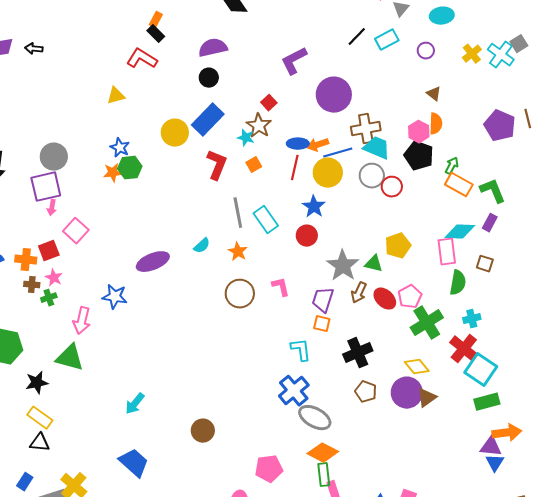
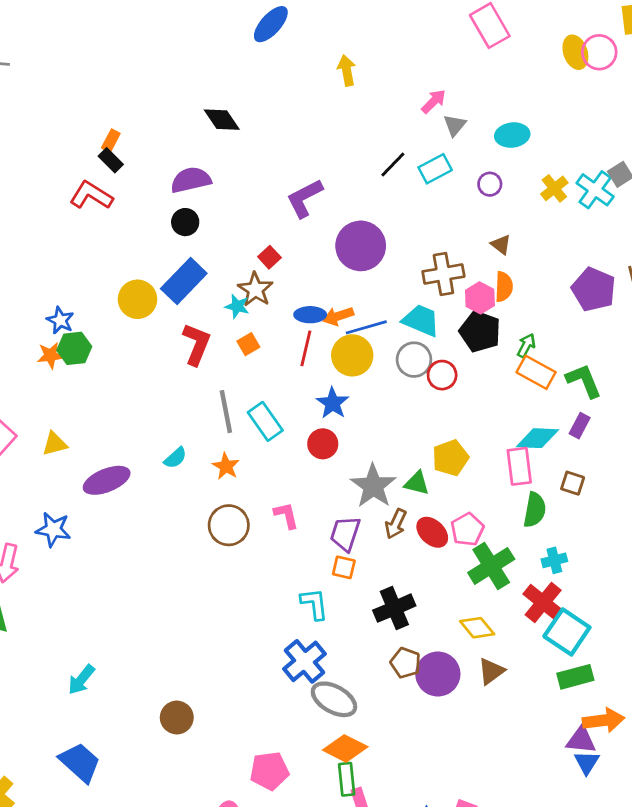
yellow triangle: (116, 96) -> (55, 444), moved
brown cross: (366, 129) -> (443, 274), moved
purple circle: (407, 393) -> (438, 674), moved

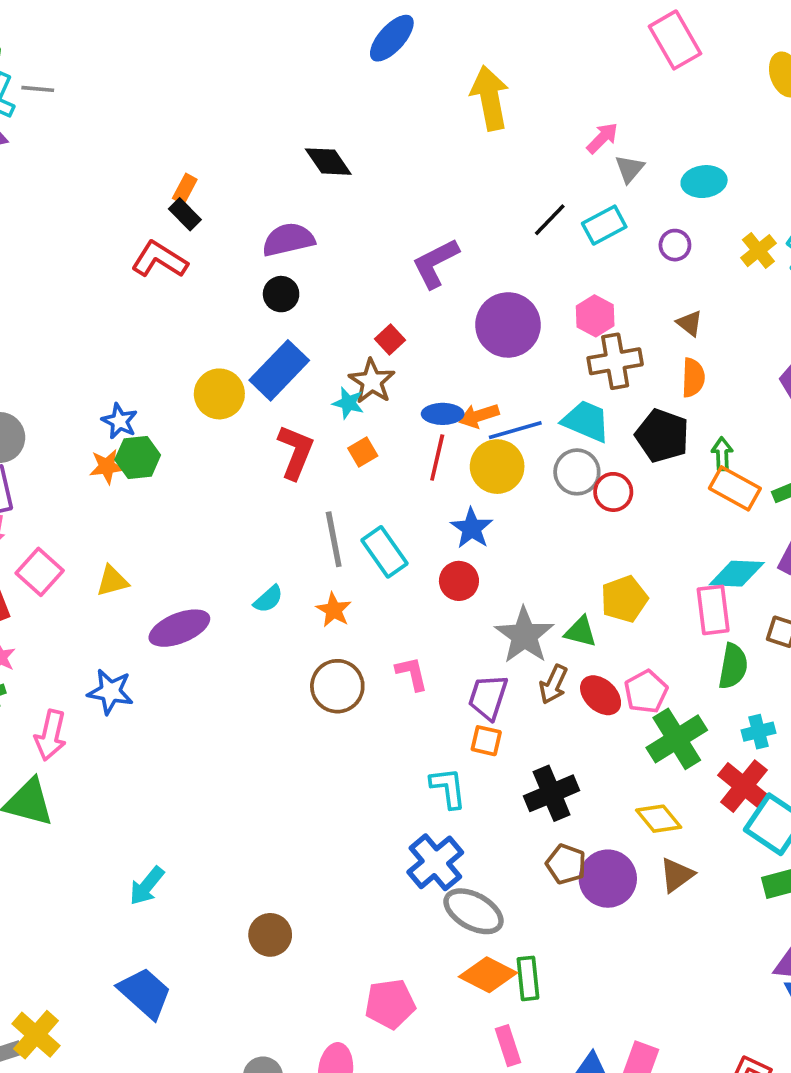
yellow arrow: (347, 70) -> (490, 98), size x1.6
pink hexagon: (480, 298) -> (595, 316), moved
green arrow: (526, 346) -> (722, 454), turned -30
green rectangle: (347, 779) -> (528, 978), moved

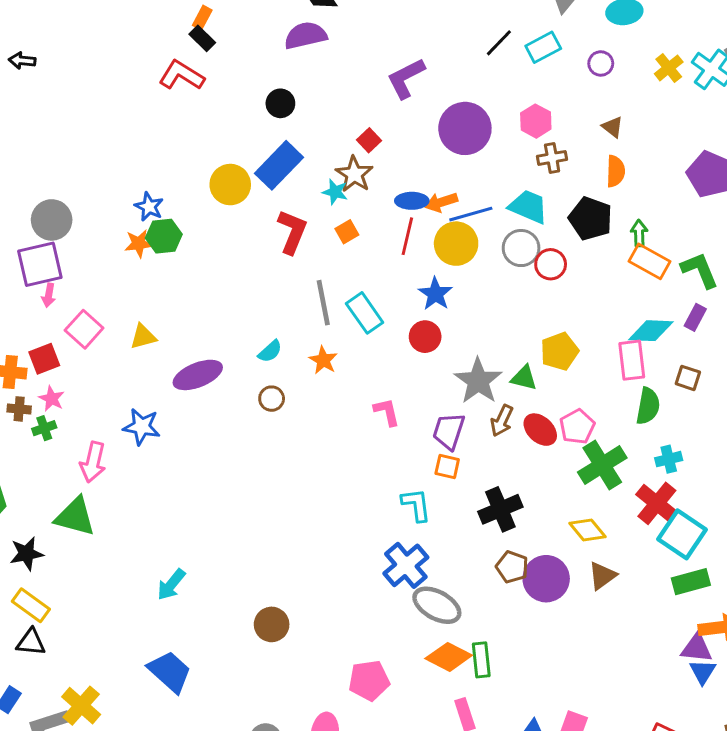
purple semicircle: (288, 240) -> (306, 35), moved
brown cross: (615, 361) -> (552, 158), size x0.7
brown circle: (337, 686) -> (272, 399), moved, size x0.6

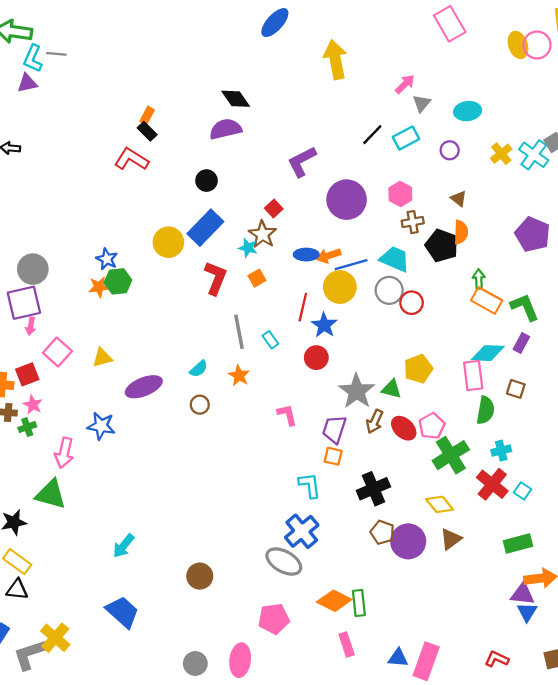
black pentagon: (590, 218) -> (442, 246), moved
red line: (407, 236) -> (303, 307), moved
cyan rectangle: (365, 313) -> (270, 340), size x0.6
cyan square: (682, 534) -> (522, 491), moved, size x0.5
gray ellipse: (437, 605) -> (284, 562), moved

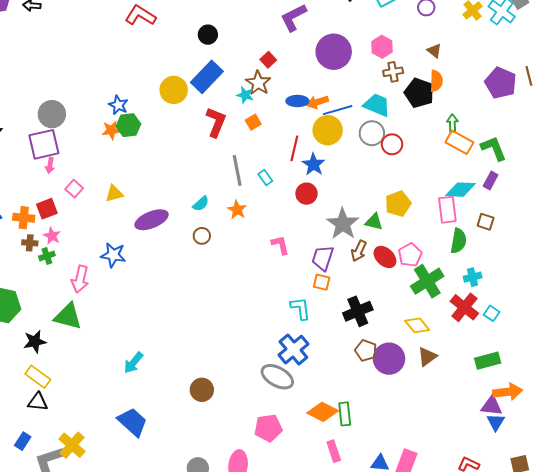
pink square: (57, 352) -> (74, 189), size x0.7

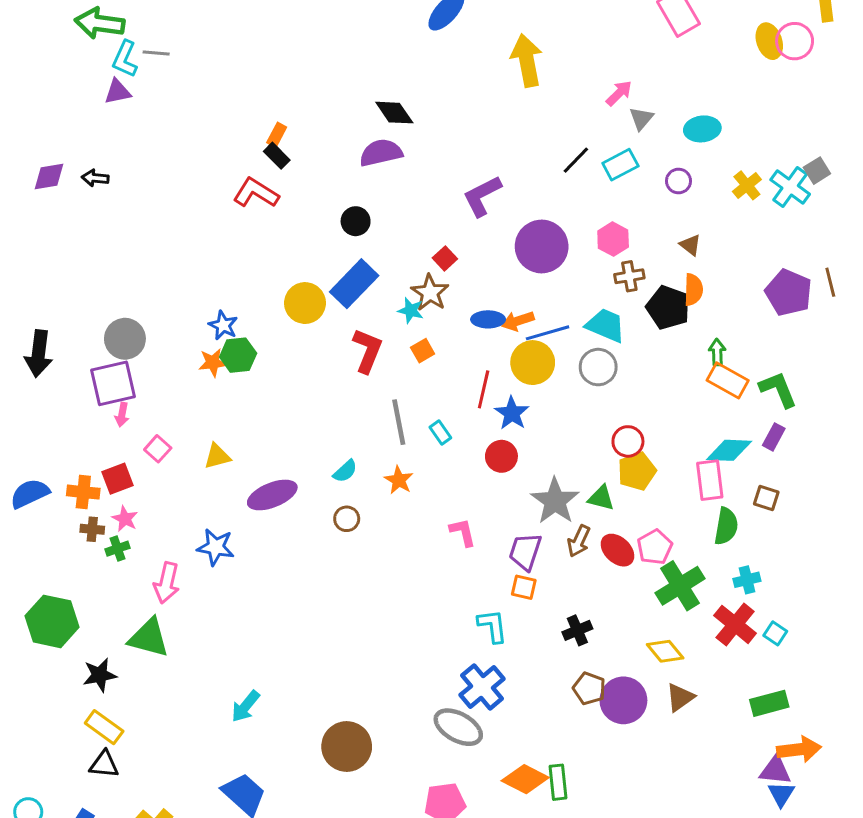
red circle: (392, 144) -> (628, 441), moved
black cross: (358, 311) -> (577, 630), size x0.7
brown circle: (202, 390) -> (347, 746), size x1.4

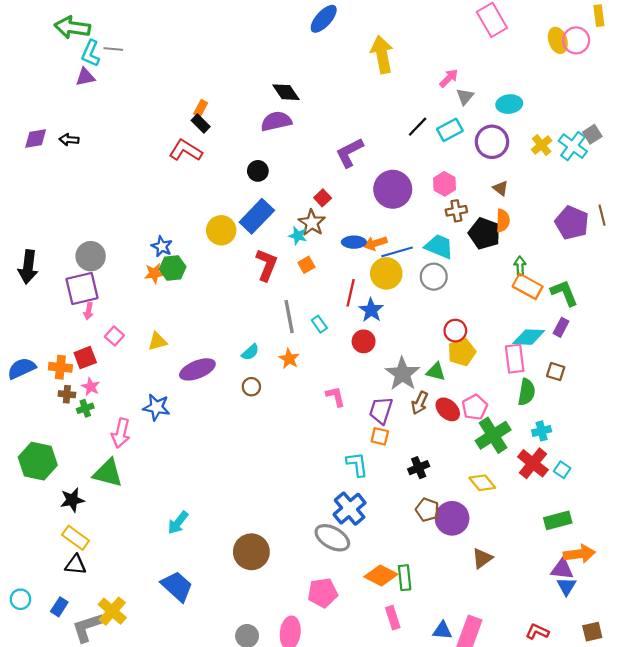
purple circle: (679, 181) -> (492, 142), size x1.8
brown triangle: (680, 697) -> (482, 558), moved

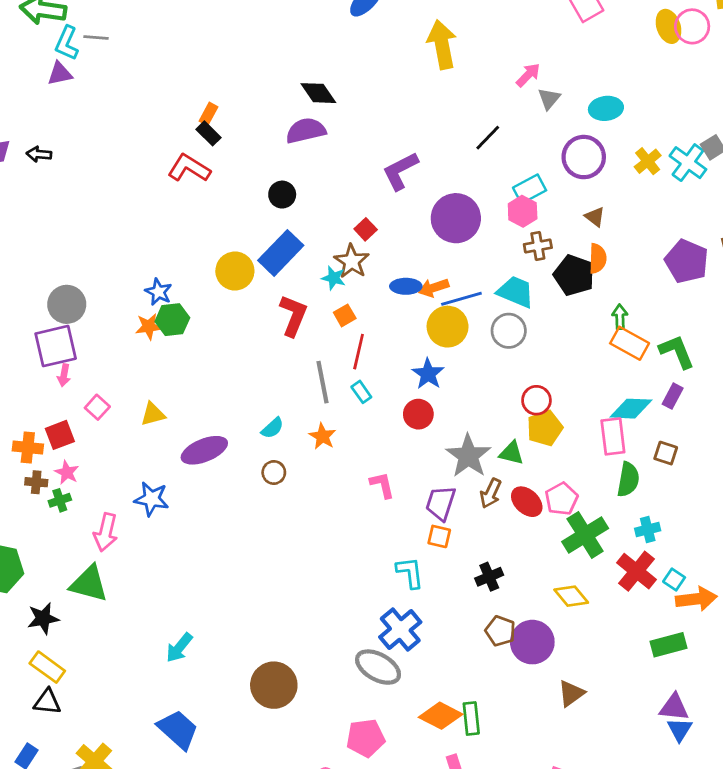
cyan rectangle: (450, 130) -> (530, 189), moved
red line: (351, 293) -> (359, 352), moved
orange arrow: (579, 554) -> (696, 599), moved

